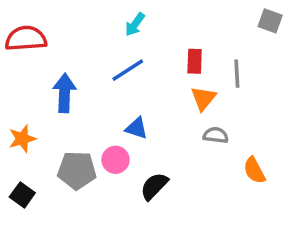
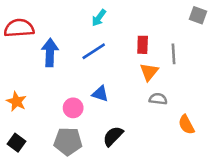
blue arrow: (64, 93) -> (50, 53), moved
orange star: (22, 139) -> (16, 101), turned -30
pink circle: (115, 160) -> (73, 108), moved
gray pentagon: (77, 170) -> (68, 141), moved

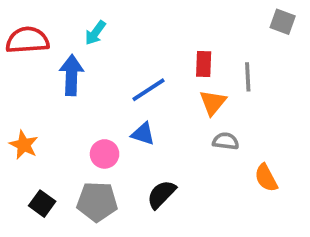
cyan arrow: (99, 18) -> (95, 33), moved
blue line: (94, 51) -> (149, 90), moved
black square: (16, 143) -> (42, 204), moved

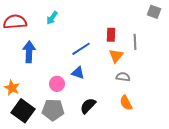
blue arrow: (71, 75) -> (29, 52), moved
orange star: (24, 145) -> (12, 88), moved
orange semicircle: (266, 178) -> (126, 103), moved
black square: (42, 204) -> (23, 111), size x1.6

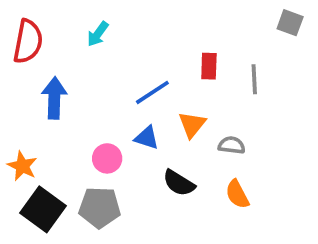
red semicircle: (15, 22) -> (28, 41), turned 105
orange triangle: (116, 56) -> (192, 124), moved
black semicircle: (88, 106) -> (179, 183), moved, turned -102

